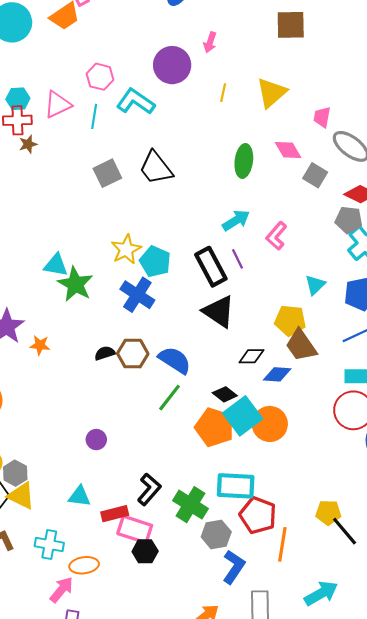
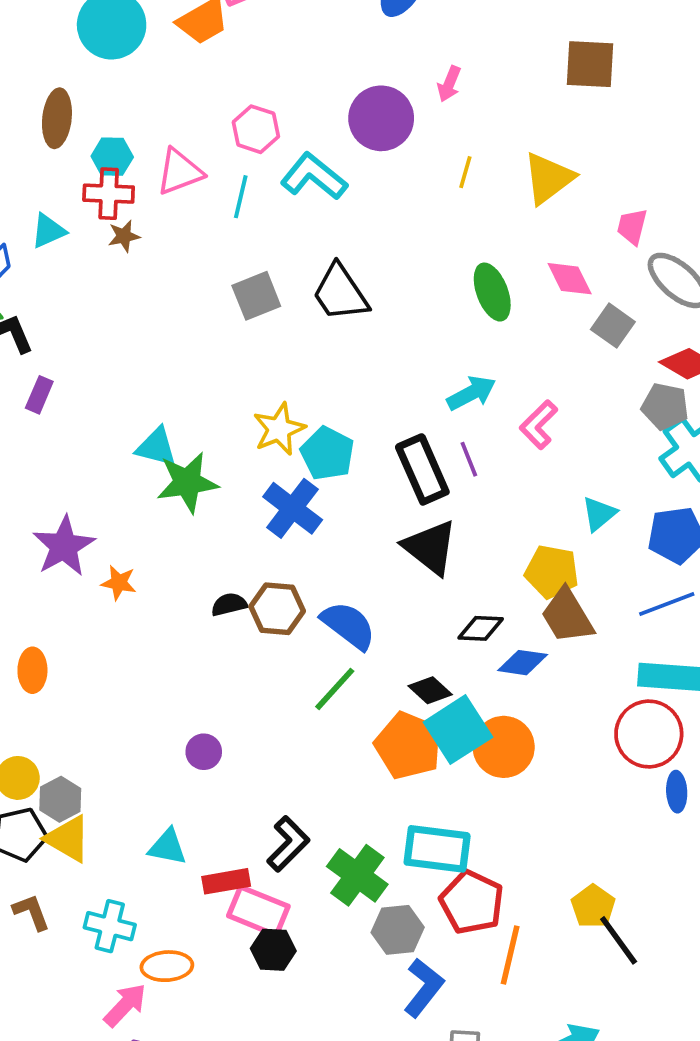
green ellipse: (244, 161) -> (492, 292), turned -32
green star: (75, 284) -> (187, 482), turned 30
yellow pentagon: (328, 513) -> (593, 906), turned 30

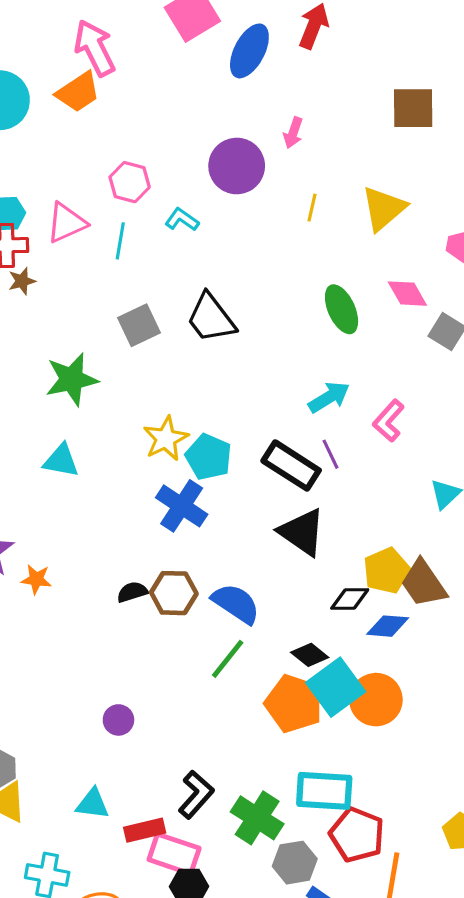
cyan L-shape: (314, 176) -> (182, 220), size x0.6
black rectangle: (422, 469) -> (291, 466), turned -30
green star: (187, 482) -> (72, 379), moved
yellow pentagon: (552, 572) -> (386, 571), moved, turned -30

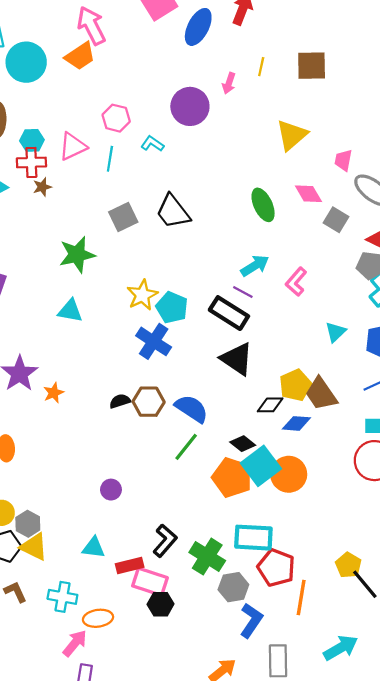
yellow line: (312, 208) -> (261, 67), moved
purple line: (331, 454) -> (243, 292), moved, turned -36
orange star: (36, 579) -> (54, 393), turned -30

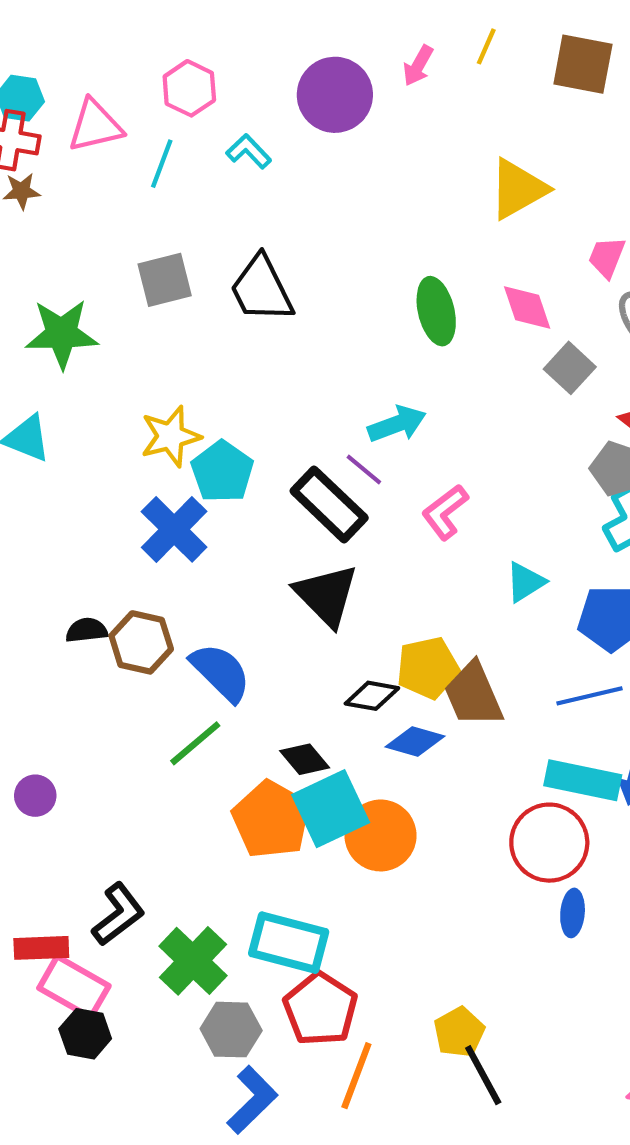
pink L-shape: (296, 282) -> (445, 512), moved

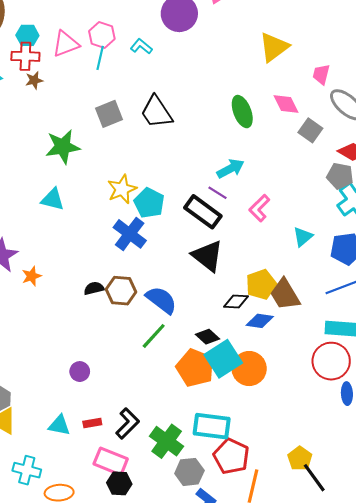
pink hexagon: (189, 88) -> (102, 35), moved
red rectangle: (41, 948) -> (92, 423), moved, size x0.7

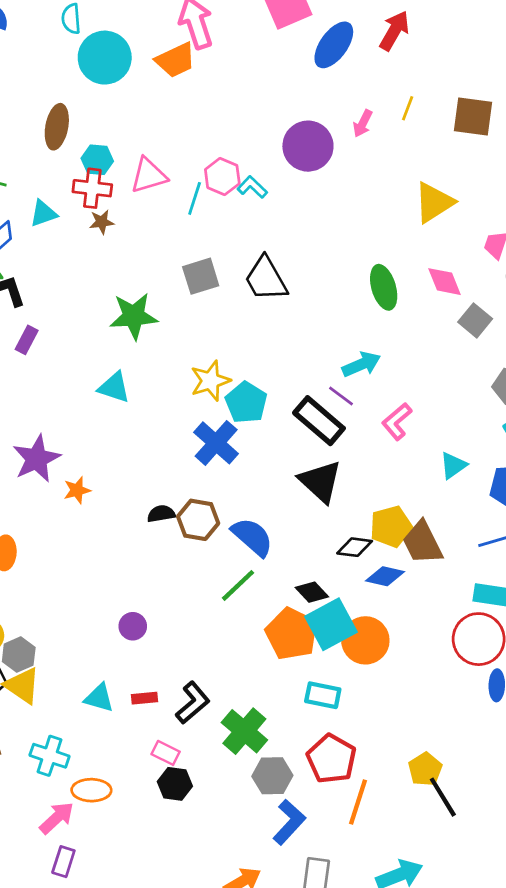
pink hexagon: (102, 35) -> (222, 176), moved
cyan rectangle: (212, 426) -> (323, 695), moved, size x0.7
pink rectangle: (111, 461) -> (166, 753), size x0.6

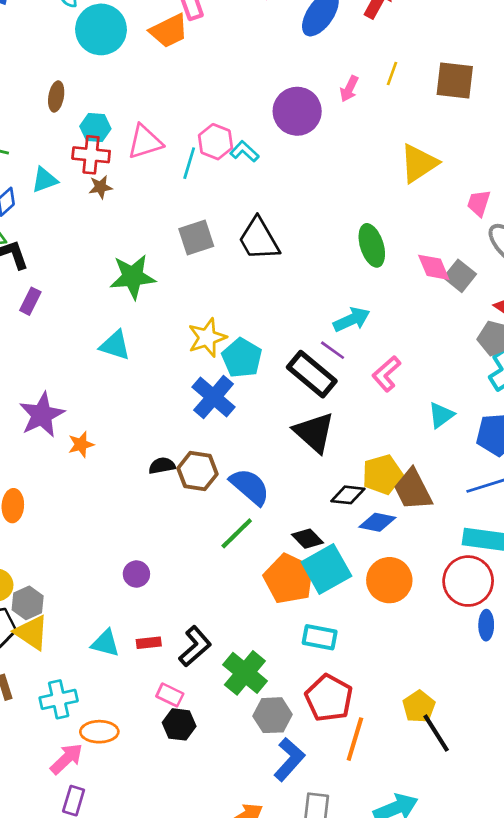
brown ellipse: (57, 127) -> (56, 96), size x0.7
pink diamond: (444, 282) -> (434, 267), moved
orange circle: (365, 640) -> (389, 580), moved
cyan cross: (50, 756) -> (59, 699), turned -30

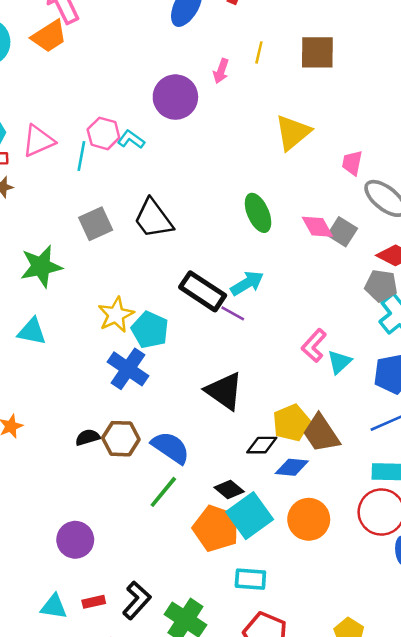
black rectangle: (312, 374) -> (203, 291), moved
pink L-shape: (386, 374) -> (314, 346), moved
purple circle: (136, 574) -> (75, 540), size x1.5

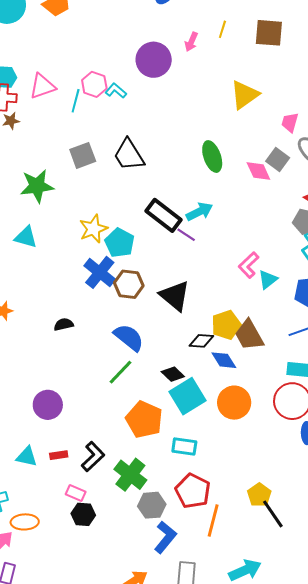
gray square: (342, 232) -> (278, 159), moved
brown hexagon: (121, 439) -> (129, 284), moved
blue diamond: (292, 467) -> (224, 360), turned 48
orange pentagon: (216, 528) -> (144, 419), moved

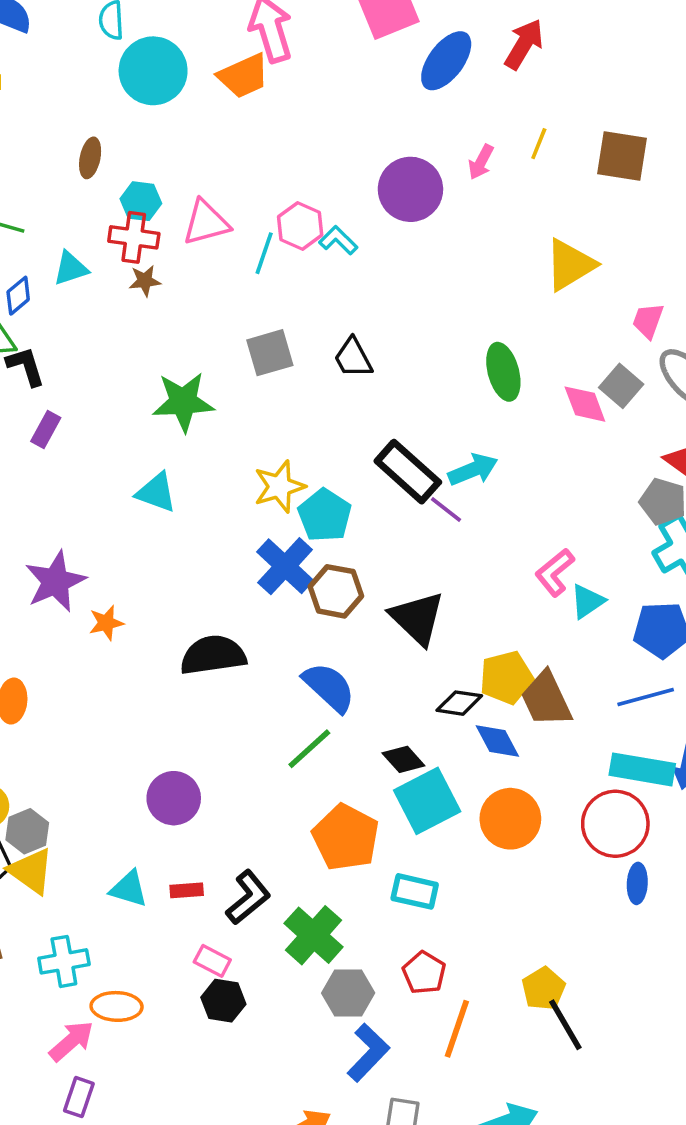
black trapezoid: (129, 155) -> (353, 358), size x0.7
black semicircle: (64, 324) -> (213, 655), size x1.8
red pentagon: (193, 491) -> (424, 973), size x0.7

